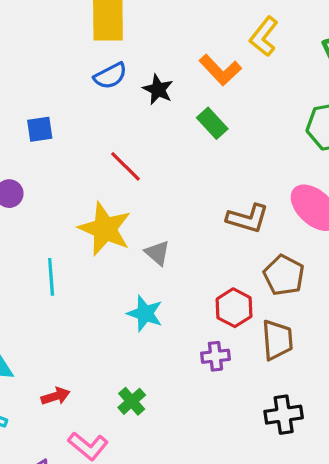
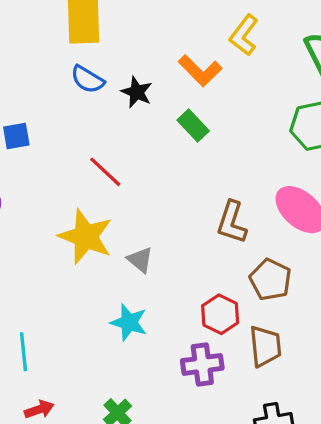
blue semicircle: (110, 76) -> (87, 79), turned 60
brown L-shape: (248, 218) -> (232, 222), turned 93
cyan line: (51, 277) -> (24, 352), moved
purple cross: (215, 356) -> (202, 364), size x1.4

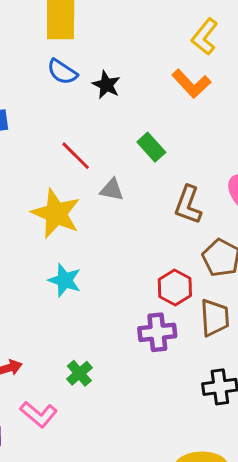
orange L-shape: (200, 71) -> (191, 84), moved
green rectangle: (193, 126) -> (151, 147), moved
gray triangle: (140, 260) -> (112, 190), moved, turned -30
cyan star: (129, 322) -> (65, 280), moved

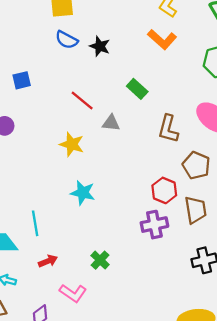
yellow star: (56, 213) -> (72, 144), size x0.7

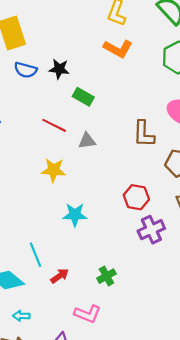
green rectangle: (137, 89) -> (83, 97), moved
red hexagon: (164, 190) -> (136, 197), moved
green cross: (100, 260) -> (106, 276), turned 30
red arrow: (48, 261) -> (60, 276), moved

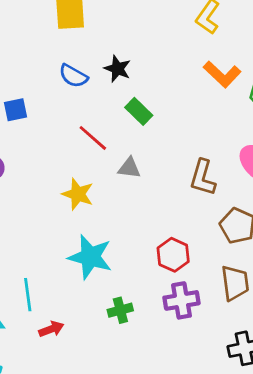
orange L-shape: (118, 49) -> (222, 74), moved
blue semicircle: (26, 70) -> (73, 76), moved
cyan star: (75, 215) -> (90, 257), size x1.4
green cross: (106, 276) -> (120, 310), moved

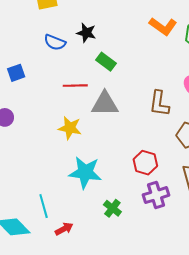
red line: (93, 138) -> (75, 86), turned -35
gray triangle: (129, 168) -> (105, 104), size x1.6
green cross: (120, 310) -> (112, 208), turned -30

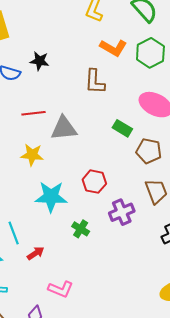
green rectangle: (106, 62) -> (122, 128), moved
brown L-shape: (159, 103) -> (95, 82), moved
red hexagon: (145, 163) -> (94, 182), moved

